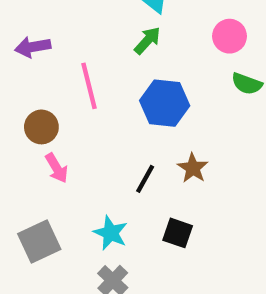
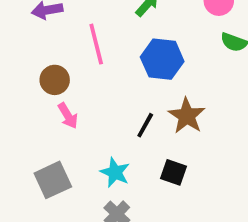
brown star: (193, 168) -> (187, 116), size x1.4

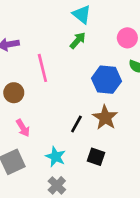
blue hexagon: (162, 59) -> (106, 80), moved
pink arrow: (68, 116) -> (23, 128), moved

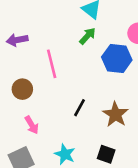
blue hexagon: (106, 80) -> (117, 59), moved
black line: (76, 124) -> (80, 108), moved

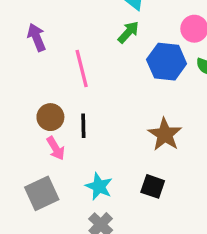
purple arrow: (17, 40) -> (37, 37), turned 78
brown circle: (22, 89) -> (50, 117), moved
black line: (80, 108) -> (83, 126), moved, turned -30

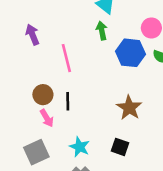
green arrow: (128, 32) -> (102, 31), turned -54

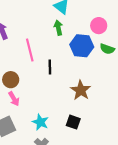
black line: (68, 101) -> (50, 67), moved

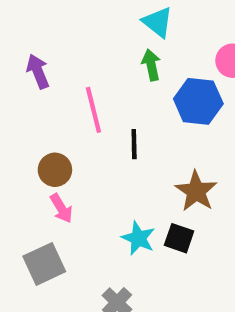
cyan star: (40, 122) -> (138, 238), moved
black square: (73, 122) -> (179, 238), moved

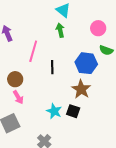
blue hexagon: (198, 101) -> (86, 63), moved
pink line: (93, 110) -> (33, 51), turned 30

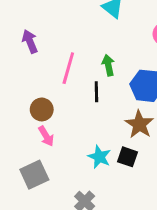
green arrow: (60, 30) -> (108, 65), moved

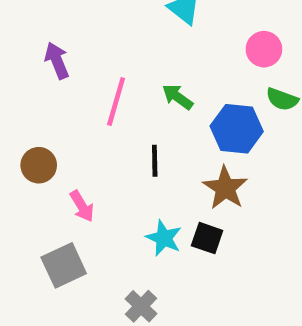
green arrow: (108, 65) -> (177, 97), turned -42
black line: (96, 92) -> (155, 161), moved
brown circle: (42, 109) -> (39, 165), moved

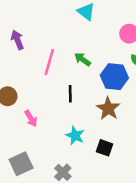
black square: (207, 238) -> (105, 148), moved
gray square: (64, 265) -> (21, 164), moved

